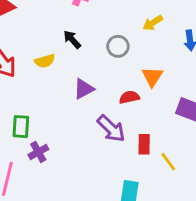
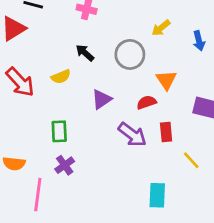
gray circle: (118, 46) -> (130, 54), size x1.4
green rectangle: (21, 127) -> (59, 131), moved
red rectangle: (144, 144) -> (166, 132), moved

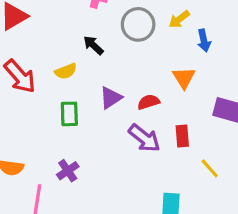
blue arrow: (199, 41) -> (204, 40), moved
gray circle: (130, 54) -> (138, 24), moved
red semicircle: (147, 102) -> (149, 102), moved
green rectangle: (59, 131) -> (69, 114), moved

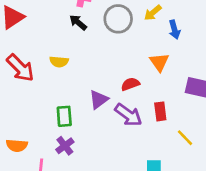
black arrow: (93, 45) -> (78, 22), moved
yellow semicircle: (66, 71) -> (59, 62), turned 30
purple triangle: (111, 98) -> (99, 100), moved
green rectangle: (69, 114) -> (64, 116), moved

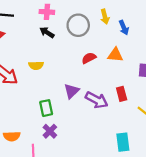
yellow arrow: (153, 13) -> (105, 17), turned -56
orange triangle: (159, 62) -> (115, 55), turned -42
red semicircle: (130, 84) -> (89, 58), moved

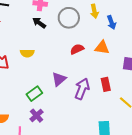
purple arrow: (97, 100) -> (82, 89), turned -100
green rectangle: (46, 108) -> (34, 94), turned 63

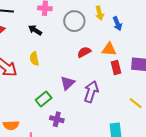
black arrow: (39, 23) -> (35, 30), moved
yellow semicircle: (27, 53) -> (34, 59), turned 80
red rectangle: (106, 84) -> (116, 68), moved
purple cross: (37, 116) -> (57, 119), moved, turned -32

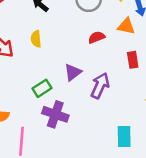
orange triangle: (109, 49) -> (126, 26), moved
purple cross: (57, 119) -> (55, 114), size x1.5

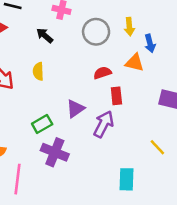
red rectangle: (133, 60) -> (116, 96), moved

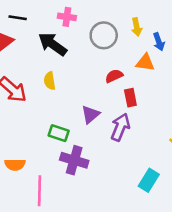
black arrow: (45, 36) -> (53, 44), size x1.6
green rectangle: (42, 124) -> (59, 133), turned 54
cyan rectangle: (127, 179) -> (149, 180), turned 35

